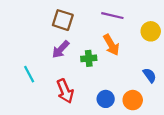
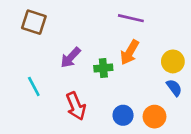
brown square: (63, 20) -> (34, 22), moved
yellow circle: (151, 31) -> (173, 61), moved
orange arrow: (111, 45) -> (130, 52), turned 60

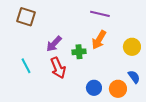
blue semicircle: (174, 88) -> (134, 77), moved
red arrow: (76, 106) -> (58, 68), moved

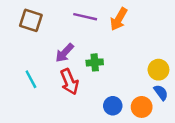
purple line: (100, 14) -> (85, 17), moved
orange arrow: (99, 40) -> (119, 19), moved
yellow circle: (132, 47) -> (158, 70), moved

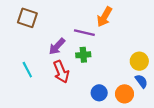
purple line: (85, 17) -> (84, 33), moved

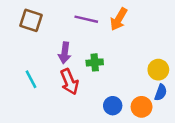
purple line: (84, 33) -> (86, 19), moved
purple arrow: (57, 46) -> (65, 53), turned -36
blue semicircle: (141, 81) -> (161, 92), turned 56

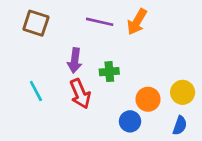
yellow circle: (158, 70) -> (183, 92), moved
blue semicircle: (161, 92) -> (180, 126), moved
orange circle: (142, 107) -> (148, 99), moved

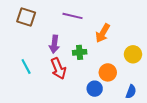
orange arrow: (137, 22) -> (103, 33), moved
yellow circle: (183, 92) -> (133, 54), moved

